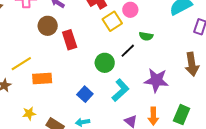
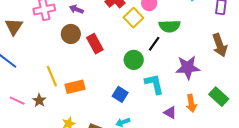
green semicircle: (146, 36) -> (170, 26), size x1.5
yellow line: (21, 64) -> (52, 76), turned -70
cyan L-shape: (120, 90) -> (154, 84), turned -50
green rectangle: (182, 115) -> (219, 97), turned -60

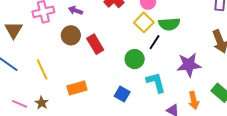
yellow square: (133, 18) -> (144, 22), moved
yellow line: (52, 76) -> (42, 70), moved

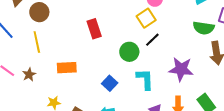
green semicircle: (169, 24) -> (204, 28), moved
brown circle: (71, 35) -> (39, 12), moved

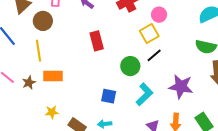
orange rectangle: (67, 68) -> (53, 76), moved
cyan L-shape: (145, 79) -> (144, 94), turned 45
blue square: (110, 83) -> (109, 96), turned -35

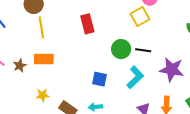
yellow line: (39, 51) -> (41, 27), moved
black line: (154, 55) -> (143, 50), moved, turned 49

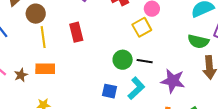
red rectangle: (87, 24) -> (76, 32), moved
blue square: (99, 79) -> (109, 91), moved

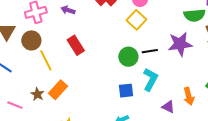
orange rectangle: (45, 69) -> (58, 90), turned -30
brown star: (21, 75) -> (37, 94), moved
purple star: (173, 81) -> (180, 44), moved

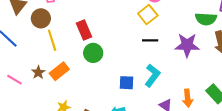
black line: (150, 51) -> (150, 40), moved
green circle: (128, 57) -> (93, 53), moved

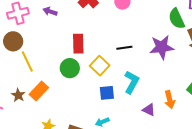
yellow square: (148, 14) -> (100, 66), moved
green semicircle: (206, 19) -> (177, 19), turned 70
red rectangle: (84, 30) -> (78, 44), moved, turned 30

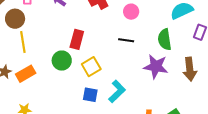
green semicircle: (177, 19) -> (165, 39), moved
black line: (124, 48) -> (126, 40), moved

